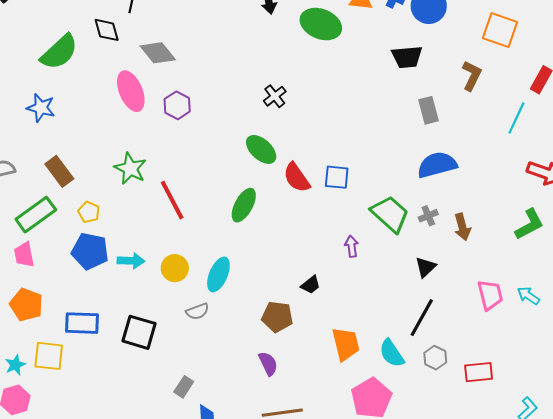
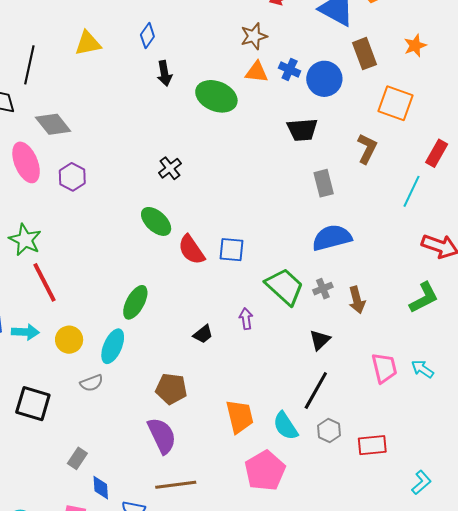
red line: (172, 200) -> (44, 282), moved
green ellipse: (244, 205) -> (135, 302), moved
black trapezoid: (311, 285) -> (203, 334), moved
purple semicircle: (268, 364) -> (162, 436), size x1.5

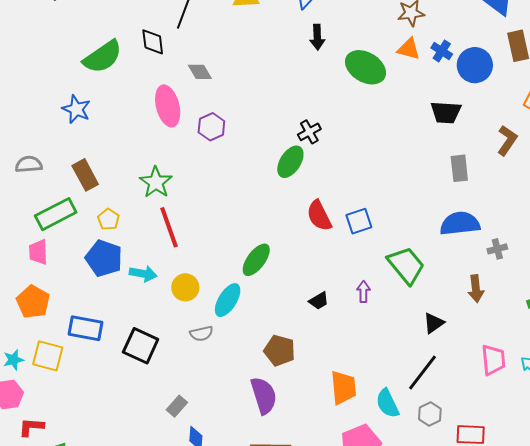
gray diamond: (53, 124) -> (200, 72), size x0.7
green ellipse: (156, 221) -> (290, 162), moved, turned 72
blue square: (231, 250) -> (359, 221), turned -32
gray cross: (323, 289) -> (497, 249), moved

